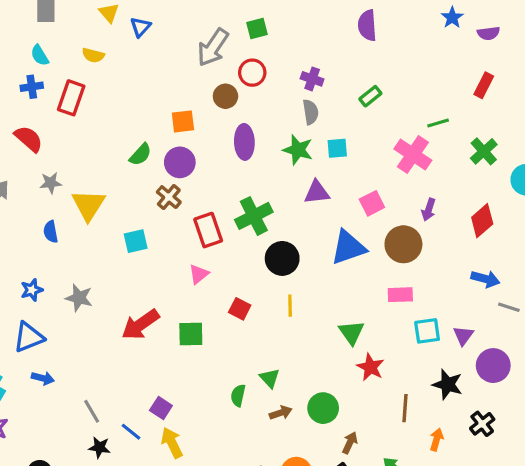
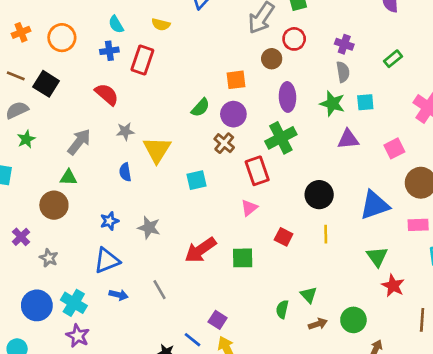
green cross: (254, 216) -> (281, 138), moved
blue triangle: (348, 247) -> (375, 205), moved
gray line: (92, 411) -> (160, 290), moved

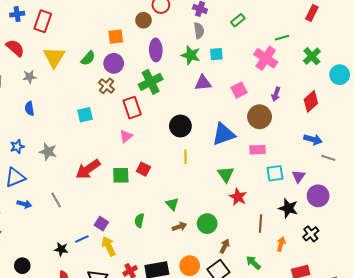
yellow triangle: (157, 150) -> (54, 57), moved
red square: (284, 237) -> (143, 169), moved
green semicircle: (282, 309) -> (139, 220), moved
blue line: (193, 340) -> (82, 239), turned -64

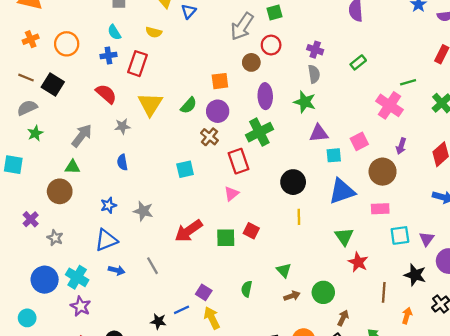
cyan square: (216, 54) -> (334, 155), moved

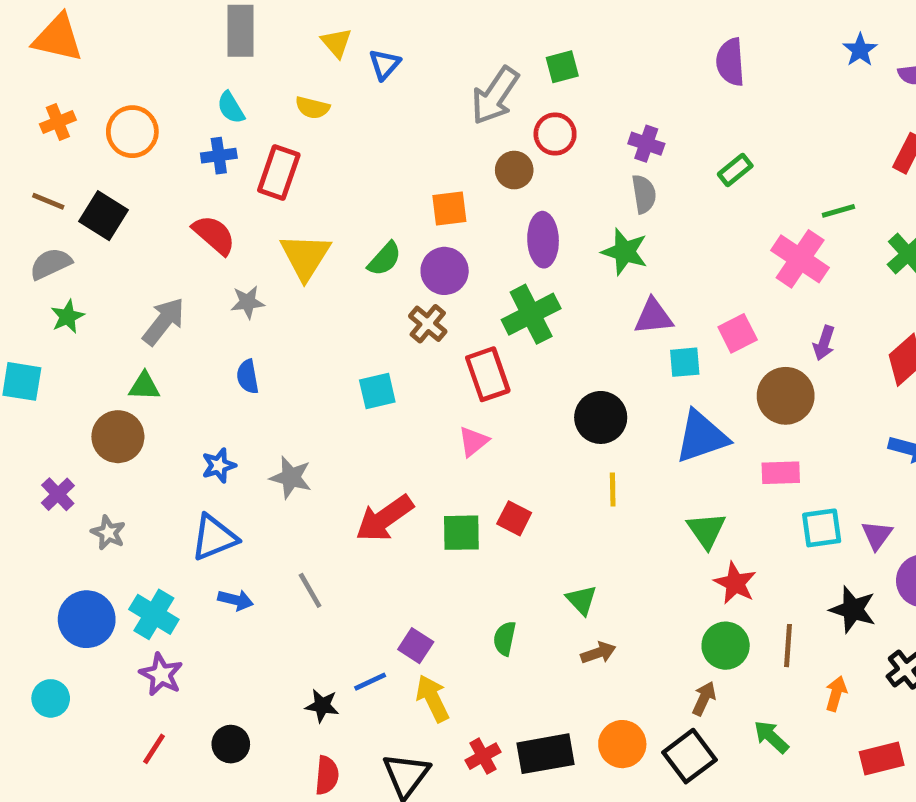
green circle: (323, 292) -> (726, 646), moved

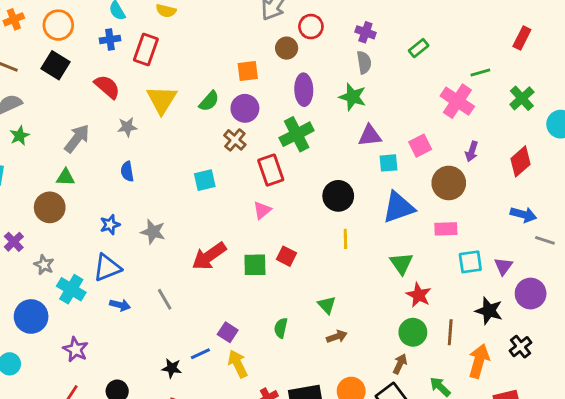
black square: (103, 216) -> (55, 65), moved
cyan cross: (154, 614) -> (71, 289), moved
orange arrow: (836, 694) -> (479, 361), size x1.6

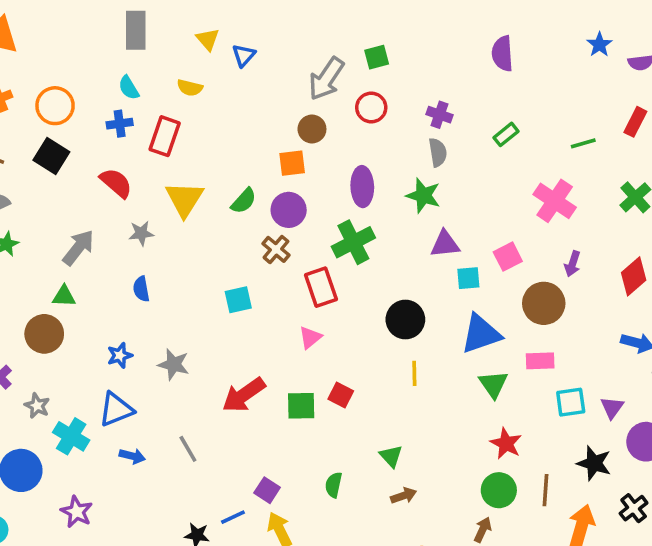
brown circle: (287, 48) -> (312, 129), moved
green line: (480, 72) -> (583, 143), moved
green triangle: (401, 263) -> (493, 384), moved

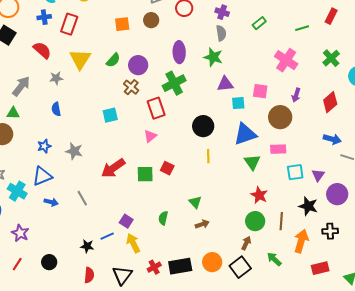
orange square: (292, 163) -> (122, 24), moved
pink square: (508, 257) -> (260, 91), turned 35
black cross: (634, 508) -> (330, 231), turned 35

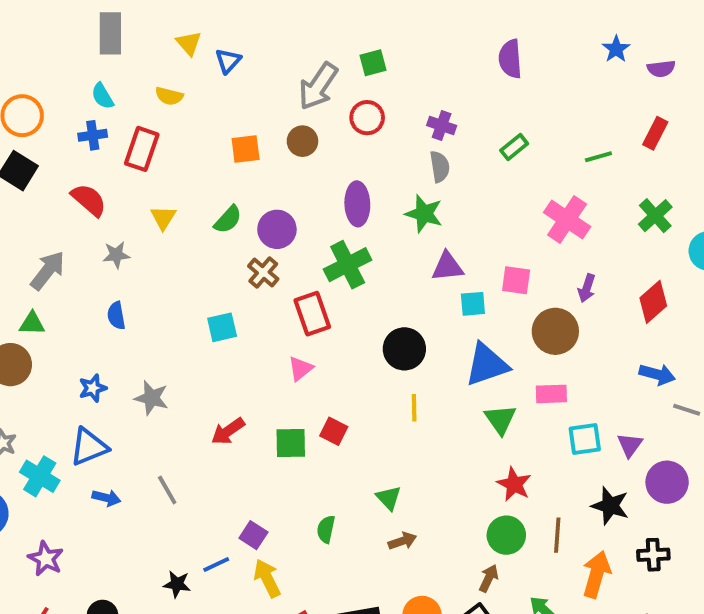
yellow triangle: (80, 59) -> (163, 218), size x0.6
red arrow: (113, 168) -> (228, 431), size x0.7

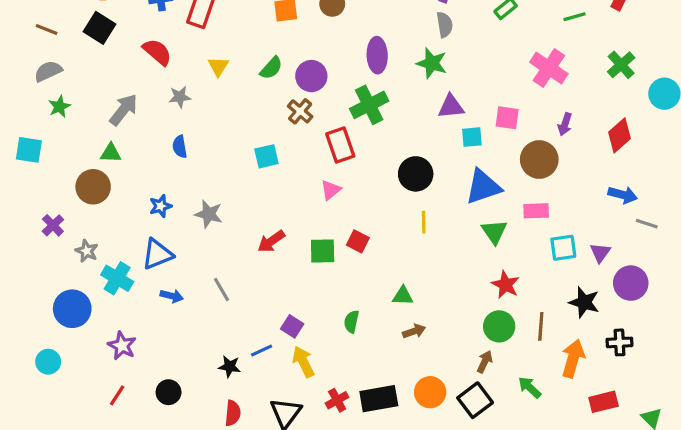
green triangle: (389, 498) -> (403, 296), turned -45

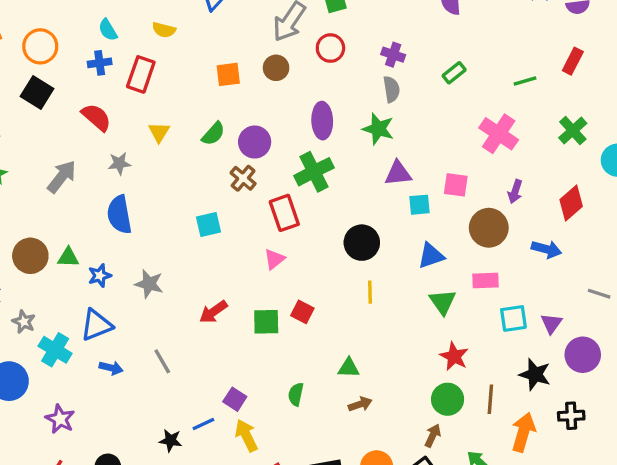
blue semicircle: (180, 147) -> (119, 215), size x1.6
green triangle: (111, 153) -> (68, 257), moved
blue triangle: (483, 187) -> (431, 256), size x0.7
blue arrow: (623, 195) -> (546, 249), moved

